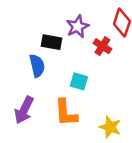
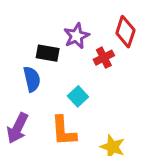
red cross: (102, 46) -> (104, 58), turned 30
cyan square: (79, 81) -> (78, 96), turned 30

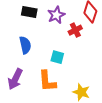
black rectangle: (48, 53) -> (29, 12), moved
cyan square: (78, 96) -> (57, 57), turned -32

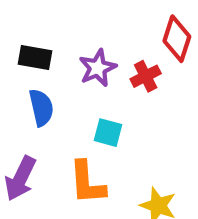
black rectangle: (29, 12) -> (35, 57), moved
purple star: (56, 15) -> (98, 68), moved

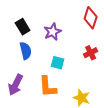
black rectangle: (35, 57) -> (23, 27), turned 49
red cross: (146, 76) -> (91, 53), moved

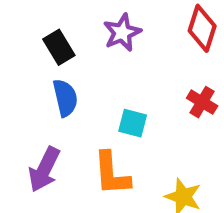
purple star: (53, 32) -> (122, 33), moved
red cross: (91, 53) -> (202, 102), turned -32

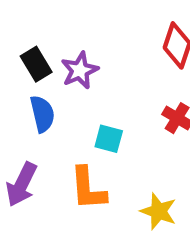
purple star: (122, 33) -> (80, 70), moved

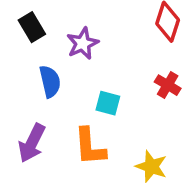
black rectangle: (36, 64) -> (32, 27), moved

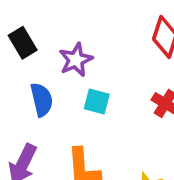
cyan square: (108, 103) -> (97, 102), moved

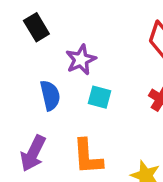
black rectangle: (23, 43) -> (36, 27), moved

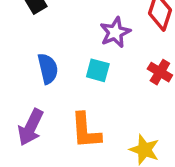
purple star: (81, 60) -> (115, 32), moved

